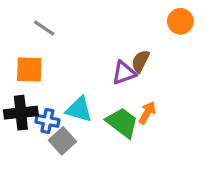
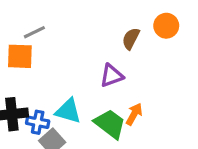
gray line: (44, 28) -> (34, 32), turned -60
brown semicircle: (140, 61) -> (131, 39), moved
orange square: (29, 69) -> (20, 56), moved

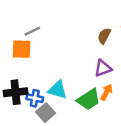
purple triangle: (112, 76) -> (103, 68), moved
green trapezoid: (110, 124) -> (89, 99), turned 110

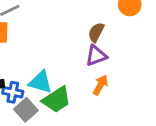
brown semicircle: (104, 36) -> (96, 32), moved
green trapezoid: (89, 99) -> (57, 100), moved

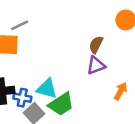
orange arrow: (100, 85) -> (121, 91), moved

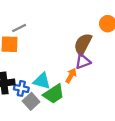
brown semicircle: (96, 45) -> (83, 44), size x1.5
orange arrow: (121, 91) -> (71, 75), moved

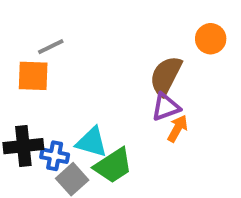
orange arrow: (71, 75) -> (177, 128), moved

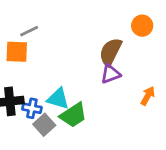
orange arrow: (177, 128) -> (148, 96), moved

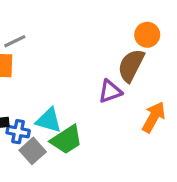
brown semicircle: (110, 52) -> (131, 65), moved
orange arrow: (148, 96) -> (154, 117), size x1.4

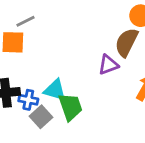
green trapezoid: (67, 140) -> (70, 107), turned -76

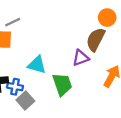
cyan triangle: (55, 90) -> (37, 65), moved
green trapezoid: (70, 107) -> (62, 84), moved

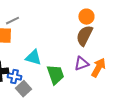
orange circle: (107, 18) -> (86, 17), moved
purple triangle: (81, 58) -> (81, 64), moved

